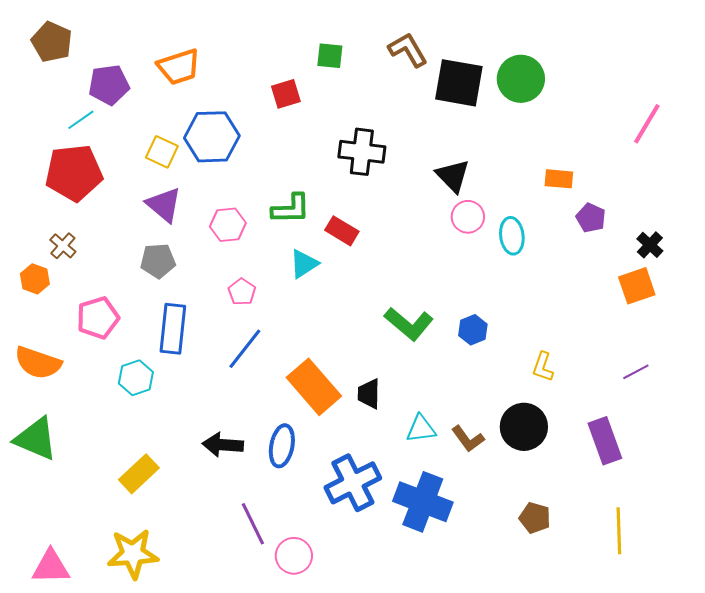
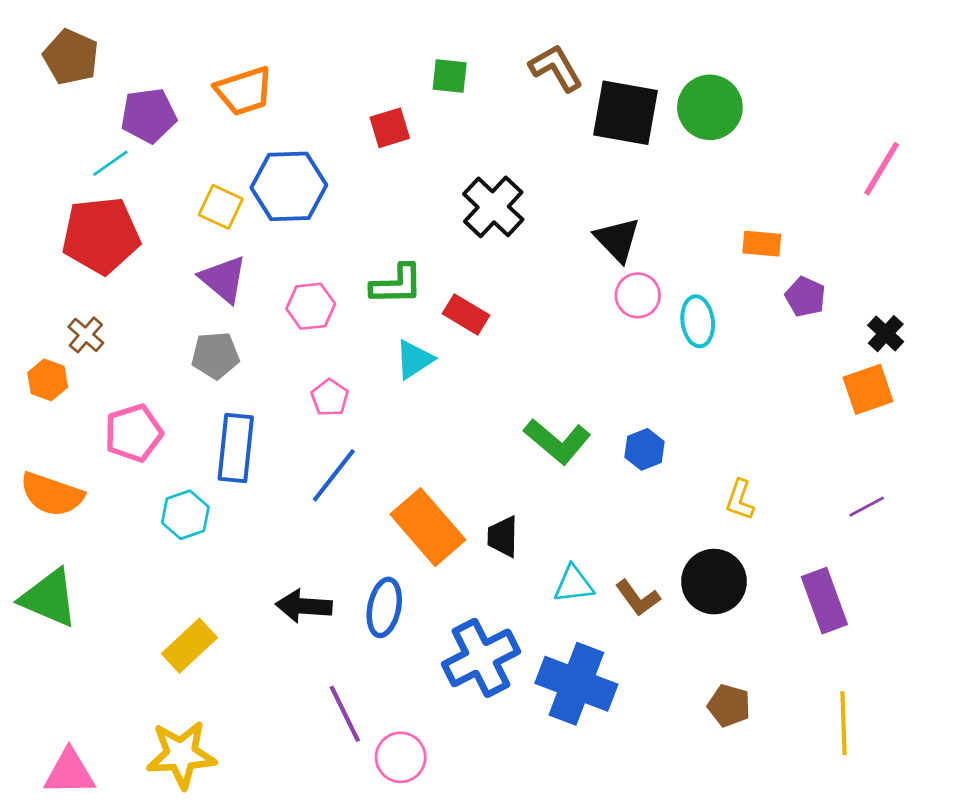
black cross: (362, 152) -> (493, 207), turned 36

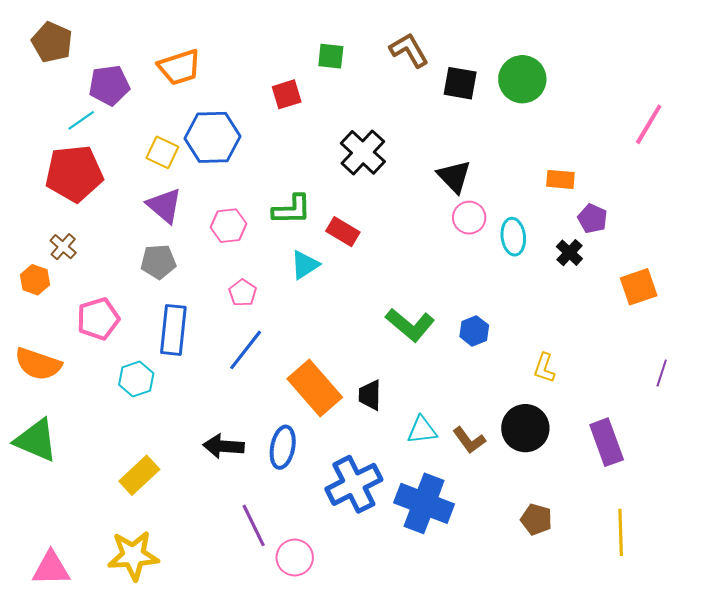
black square: (625, 113) -> (460, 83), size x0.7
black cross: (886, 334) -> (569, 253), moved
purple line: (867, 507) -> (662, 373), moved, turned -44

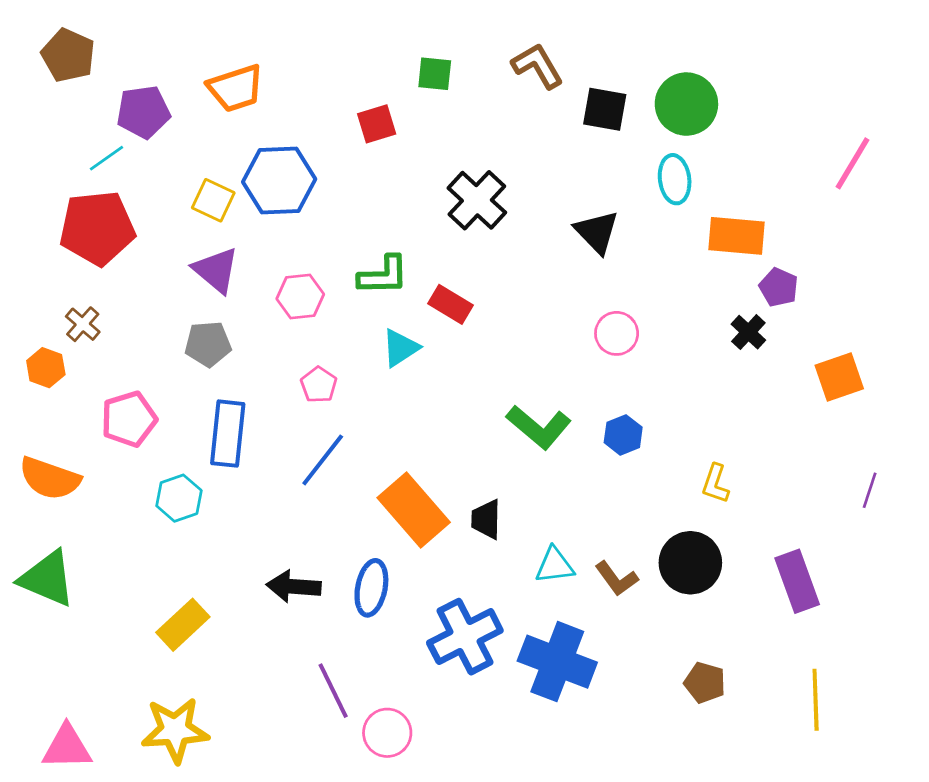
orange rectangle: (560, 179) -> (737, 236), size x1.5
pink circle: (469, 218) -> (617, 333), moved
cyan ellipse: (513, 237) -> (675, 179), moved

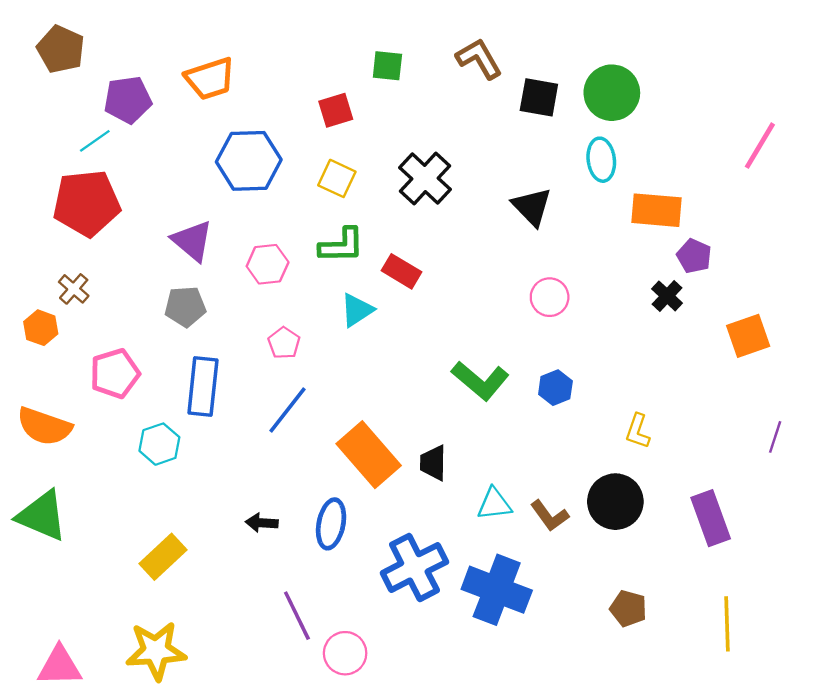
yellow square: (213, 200) -> (337, 178), moved
black arrow: (294, 586) -> (262, 523), size x0.7

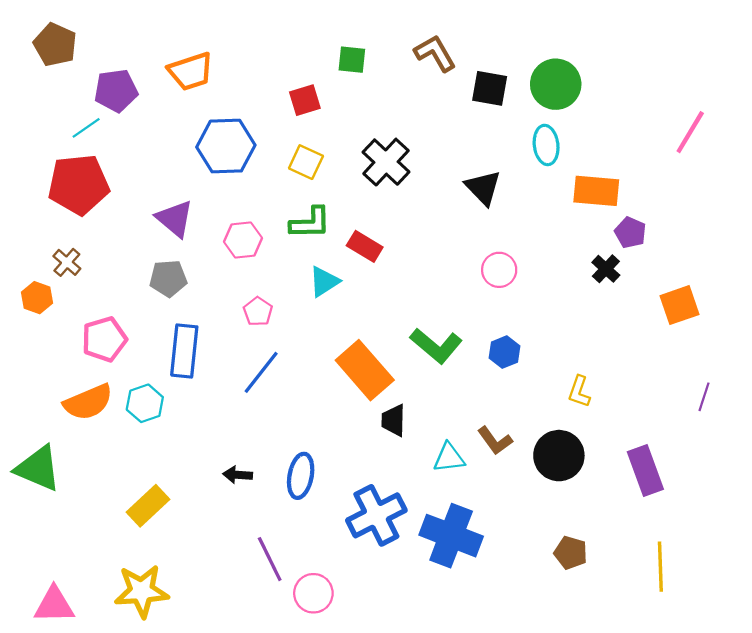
orange semicircle: (44, 426) -> (88, 402), moved, turned -42
orange rectangle: (369, 455) -> (365, 370), moved
brown L-shape: (550, 516) -> (495, 441), moved

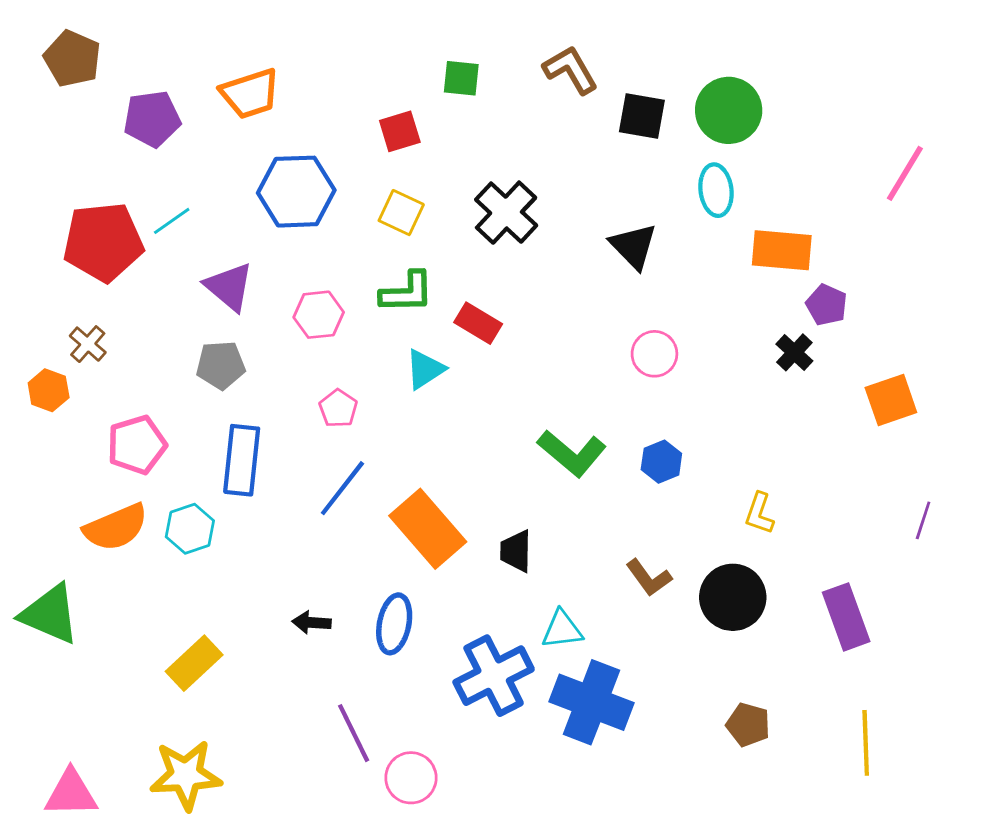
cyan line: (86, 128) -> (172, 221), moved
orange rectangle: (365, 370) -> (428, 529), moved
cyan triangle: (449, 458) -> (562, 629), moved

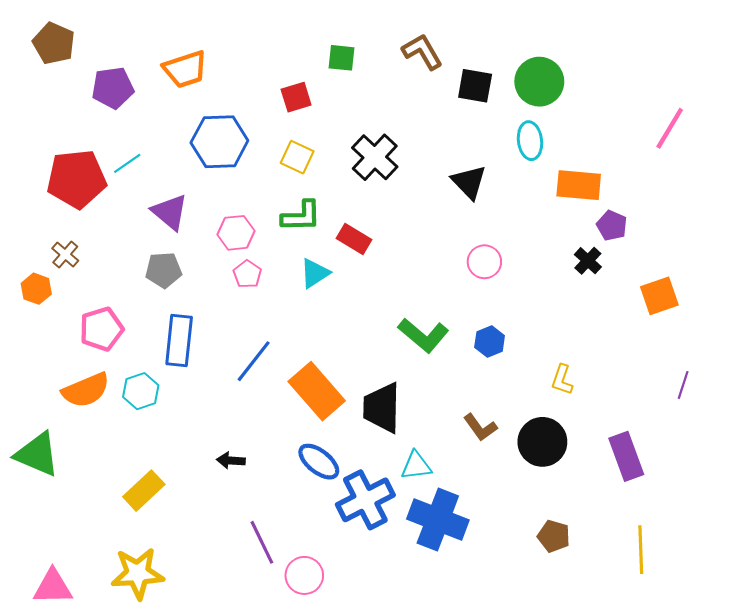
pink pentagon: (338, 408) -> (247, 274), moved
black trapezoid: (516, 551) -> (382, 408), size x1.6
blue ellipse: (394, 624) -> (319, 462), moved, turned -63

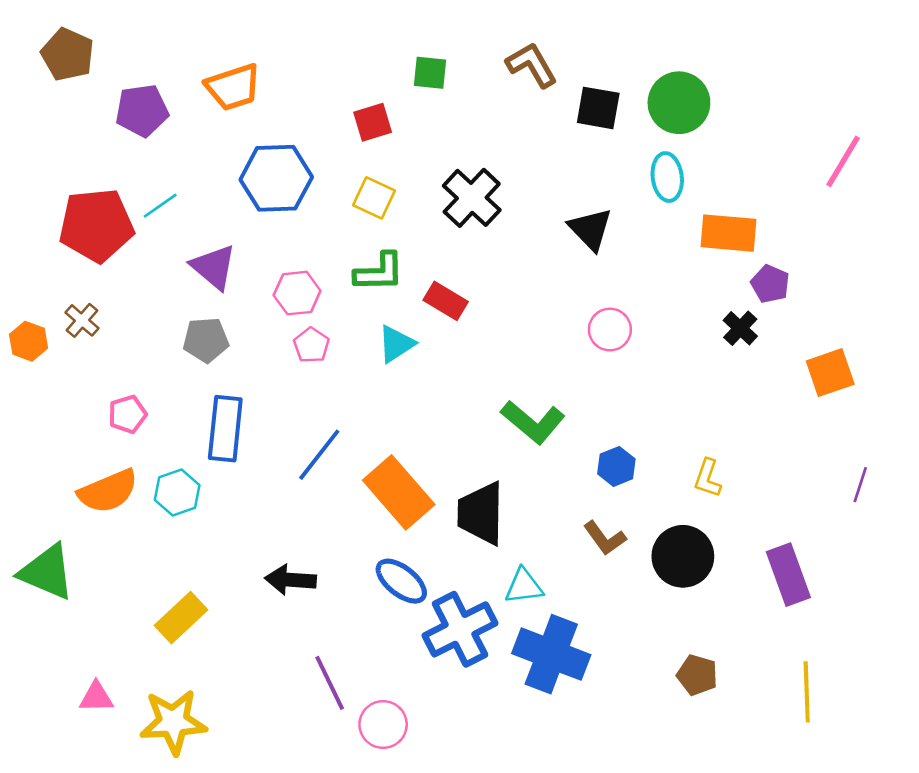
orange hexagon: (36, 289) -> (29, 341), moved
pink pentagon: (101, 329) -> (128, 414), size x0.7
blue hexagon: (490, 341) -> (616, 466), moved
black arrow: (231, 461) -> (291, 580), size x1.4
pink triangle: (53, 587) -> (96, 697), moved, size x0.7

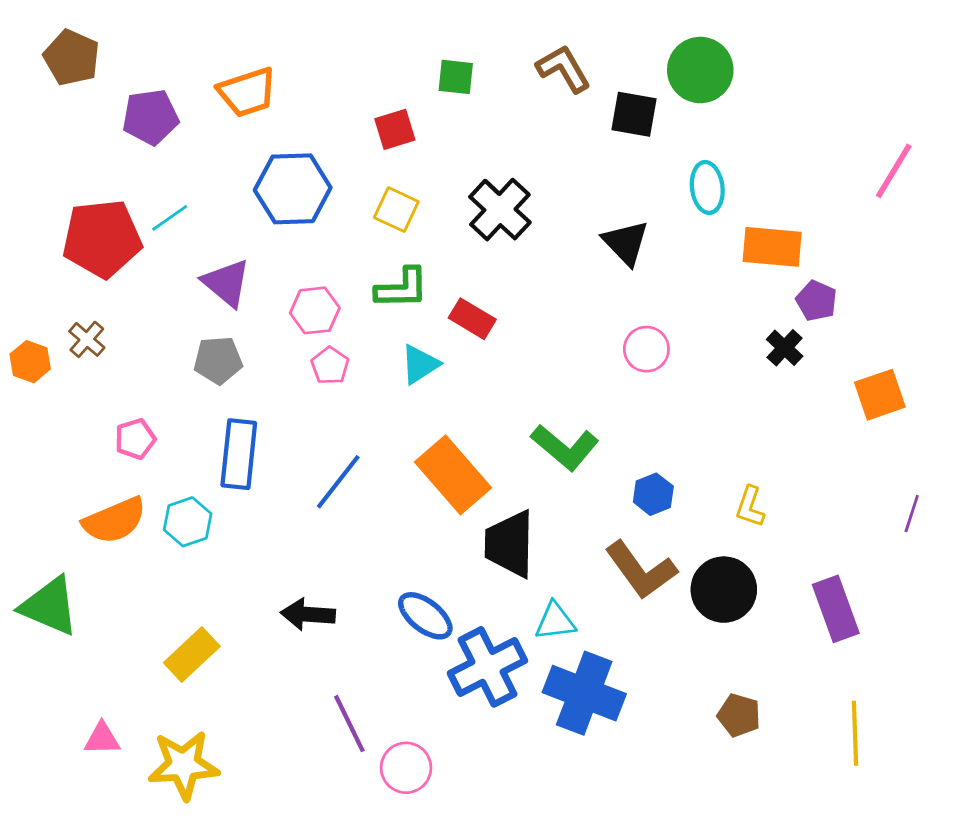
green circle: (679, 103) -> (700, 70), moved
orange rectangle: (399, 492) -> (453, 475), moved
brown L-shape: (605, 538) -> (641, 570), size x1.6

